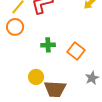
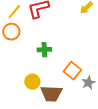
orange square: (76, 51) -> (72, 71), moved

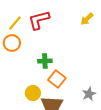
orange square: (72, 71) -> (57, 79), moved

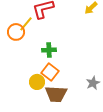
yellow line: (15, 23) -> (26, 24), moved
orange square: (57, 79) -> (50, 72), moved

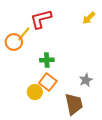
gray star: (93, 83) -> (86, 80), moved
brown trapezoid: (56, 94) -> (74, 104), moved, turned -105

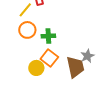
orange circle: (14, 42) -> (27, 30), moved
brown trapezoid: (74, 104) -> (75, 67), moved

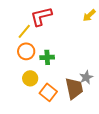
orange square: (49, 58) -> (48, 92), moved
yellow circle: (36, 68) -> (30, 78), moved

